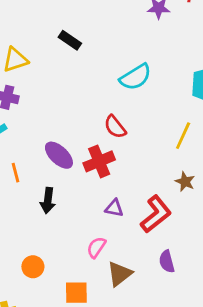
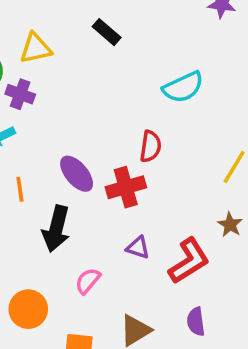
red semicircle: (115, 127) -> (150, 146), turned -140
black arrow: (48, 201) -> (56, 229), size x1.4
pink semicircle: (96, 247) -> (88, 281), moved
orange circle: (33, 267) -> (28, 309), size x1.4

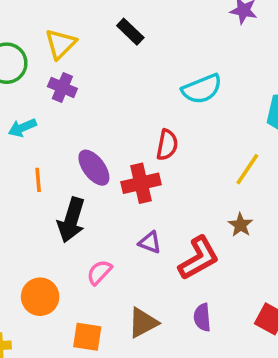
yellow triangle: (36, 48) -> (61, 44), turned -36
purple cross: (20, 94) -> (62, 87), moved

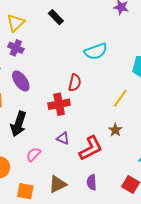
purple ellipse: (94, 168) -> (21, 81), moved

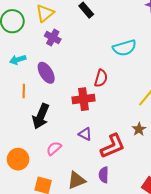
purple cross: (16, 48) -> (53, 38), moved
purple semicircle: (92, 182) -> (104, 175), moved

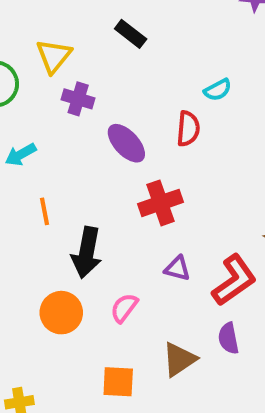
cyan semicircle: (124, 48) -> (218, 90), size x0.6
purple ellipse: (46, 73) -> (126, 143), moved
red semicircle: (101, 78) -> (188, 129), moved
orange circle: (18, 159) -> (61, 313), moved

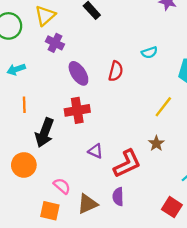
cyan semicircle: (218, 90) -> (149, 52), moved
red cross: (160, 203) -> (77, 110), moved
pink semicircle: (124, 308) -> (62, 186), moved, turned 84

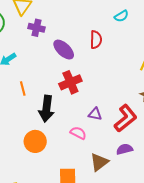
pink semicircle: (62, 186) -> (78, 133), moved
purple semicircle: (118, 197) -> (125, 149), turned 91

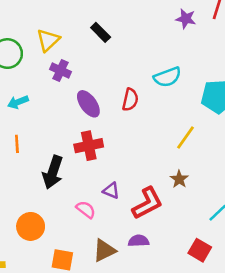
cyan semicircle: (121, 16) -> (167, 77), size x1.5
orange line: (23, 88) -> (17, 144), moved
orange circle: (35, 141) -> (31, 226), moved

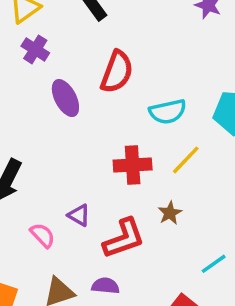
cyan semicircle: (167, 77) -> (168, 112), moved
red semicircle: (130, 100) -> (117, 72), moved, size x1.4
red cross: (89, 146) -> (133, 165), moved

